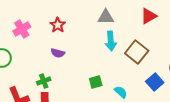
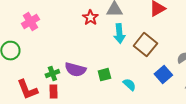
red star: (58, 25) -> (90, 18), moved
purple semicircle: (58, 53) -> (75, 70), moved, size x1.5

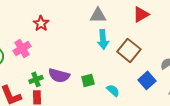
red star: (90, 18) -> (41, 23), moved
pink cross: (30, 22) -> (22, 48), moved

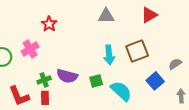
cyan arrow: (103, 39) -> (109, 55), moved
brown square: (129, 50) -> (137, 51), turned 30
cyan semicircle: (113, 90) -> (121, 91), size x1.6

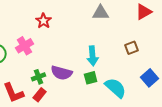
brown square: (137, 51) -> (132, 48), size x0.6
cyan arrow: (109, 55) -> (93, 56), moved
red rectangle: (45, 98) -> (40, 95), turned 40

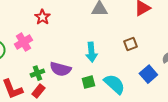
green square: (91, 78) -> (88, 82), moved

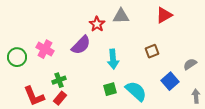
red star: (42, 17) -> (97, 24), moved
pink cross: (23, 42) -> (45, 49), turned -30
purple semicircle: (60, 69) -> (81, 45), moved, turned -60

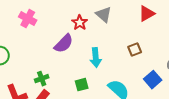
gray triangle: (121, 16) -> (104, 15), turned 42
pink cross: (45, 49) -> (28, 19), moved
green square: (110, 89) -> (82, 85), moved

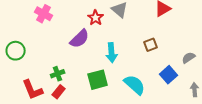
green square: (82, 85) -> (98, 80), size x1.5

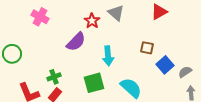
brown square: (151, 45) -> (147, 48), turned 32
gray semicircle: (189, 58) -> (185, 72), moved
blue square: (169, 75) -> (165, 65), moved

